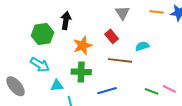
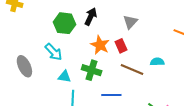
gray triangle: (122, 13) -> (130, 22), moved
red rectangle: (112, 36) -> (121, 46), moved
orange star: (83, 46) -> (100, 45), turned 30

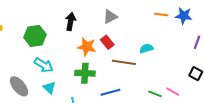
gray triangle: (130, 22) -> (110, 17), turned 35
green hexagon: (65, 23) -> (35, 36), moved
cyan triangle: (64, 77) -> (49, 88), moved, turned 48

